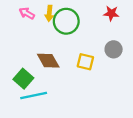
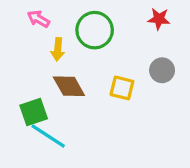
yellow arrow: (49, 13) -> (58, 49), moved
green square: (23, 79) -> (34, 112), turned 30
cyan line: (34, 96) -> (48, 136), turned 45

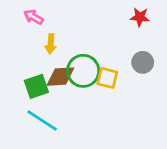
green circle: (95, 30) -> (83, 71), moved
brown diamond: (69, 86) -> (60, 77), turned -64
green square: (34, 112) -> (36, 86), moved

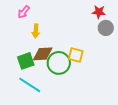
pink arrow: (34, 17) -> (24, 12), turned -80
gray circle: (143, 62) -> (106, 28), moved
green circle: (83, 71) -> (59, 63), moved

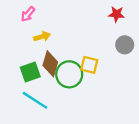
gray circle: (106, 28) -> (125, 45), moved
yellow arrow: (36, 31) -> (42, 37), turned -112
brown diamond: (43, 54) -> (50, 64), turned -70

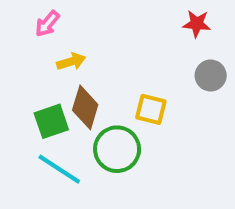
green circle: (69, 74) -> (117, 149), moved

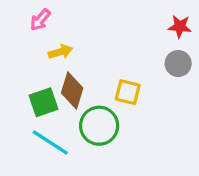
red star: (197, 24) -> (180, 27), moved

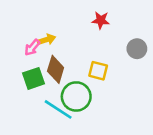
pink arrow: (40, 20) -> (32, 47), moved
red star: (180, 27) -> (101, 20), moved
cyan line: (50, 143) -> (58, 109), moved

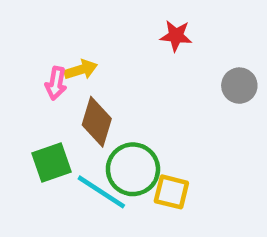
pink arrow: (32, 47) -> (56, 83), turned -30
yellow square: (98, 71) -> (171, 192), moved
green square: (34, 78) -> (51, 163), moved

